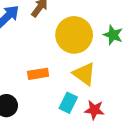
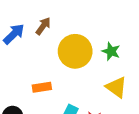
yellow triangle: (84, 74) -> (116, 87), moved

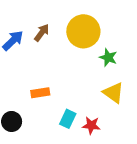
yellow circle: (75, 51) -> (83, 31), moved

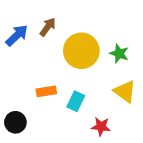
yellow circle: (83, 31) -> (81, 51), moved
cyan rectangle: (68, 119) -> (76, 101), moved

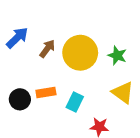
brown arrow: (48, 27) -> (47, 49), moved
black circle: (15, 122) -> (20, 99), moved

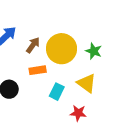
orange rectangle: (46, 92) -> (38, 70), moved
yellow triangle: (123, 92) -> (87, 83), moved

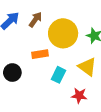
brown arrow: (33, 45) -> (35, 20), moved

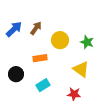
yellow circle: (63, 33) -> (60, 40), size x0.7
cyan rectangle: (58, 75) -> (43, 85), moved, turned 32

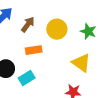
brown arrow: (36, 28) -> (28, 24), moved
cyan rectangle: (43, 85) -> (27, 78), moved

